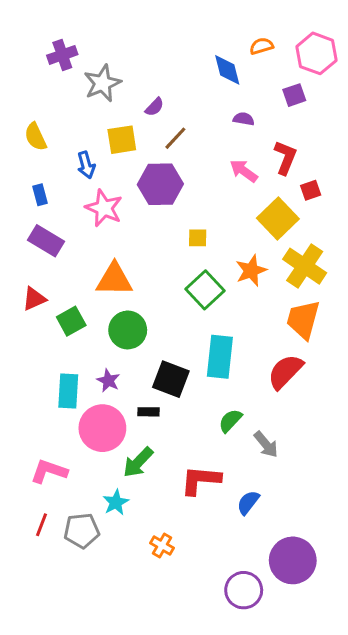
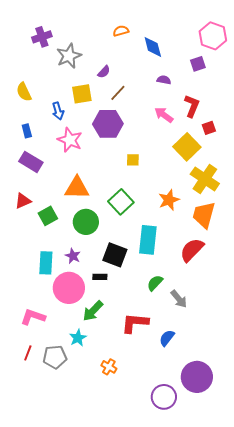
orange semicircle: (262, 46) -> (121, 31), moved
orange star: (251, 271) -> (169, 200), moved
green square: (205, 290) -> (121, 202), moved

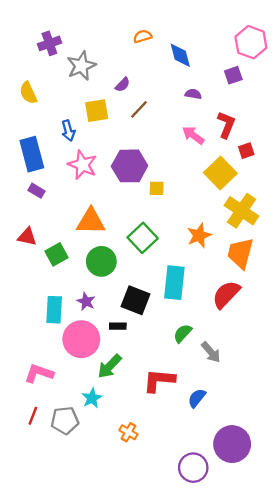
yellow semicircle: (24, 92) -> (28, 93), moved
purple hexagon: (108, 124) -> (130, 166), moved
blue rectangle: (27, 131) -> (32, 154), size x2.0
purple rectangle: (31, 162) -> (37, 191), size x0.6
red triangle: (23, 201) -> (27, 237), turned 36

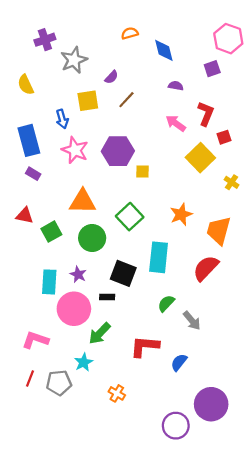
yellow cross: (242, 211) -> (231, 182), moved, size x0.5

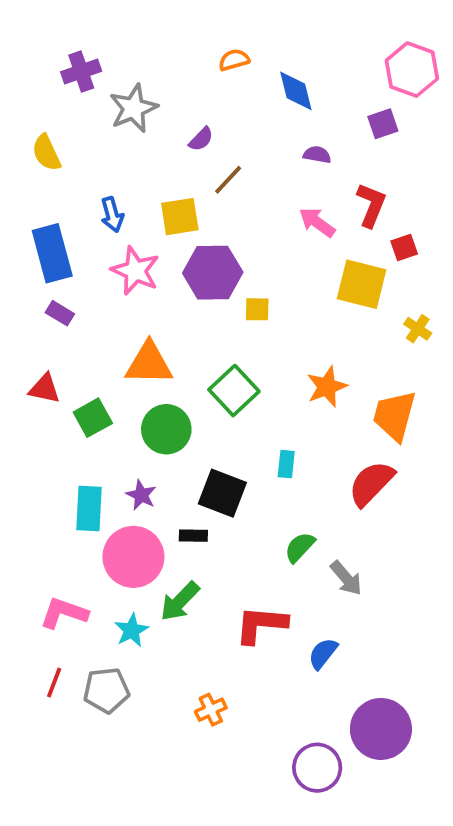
yellow square: (88, 101) -> (180, 217), moved
yellow square: (200, 158) -> (362, 284), turned -32
cyan rectangle: (159, 257) -> (286, 464), size x0.5
cyan star: (84, 362) -> (131, 630), moved
orange cross: (117, 393) -> (211, 710), turned 35

